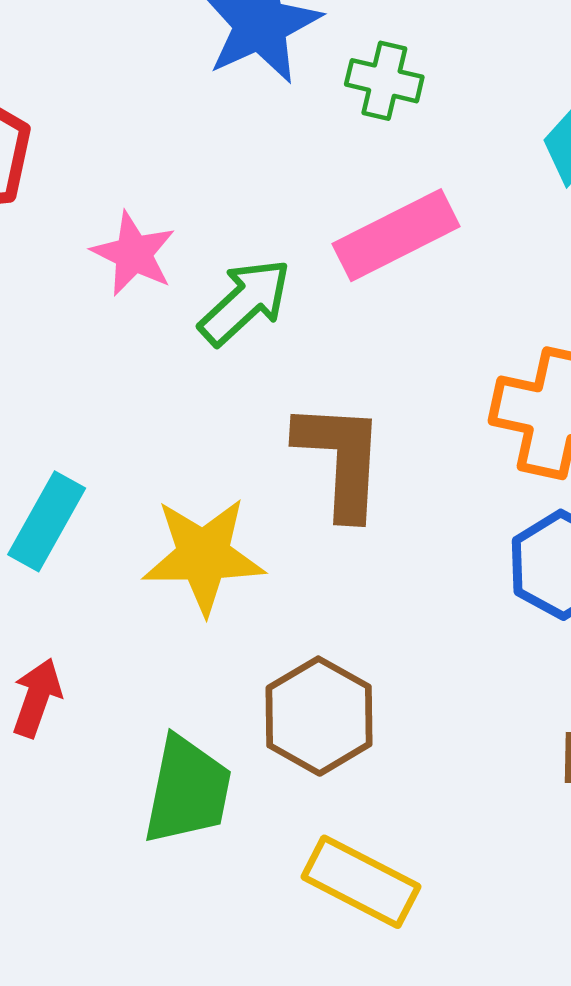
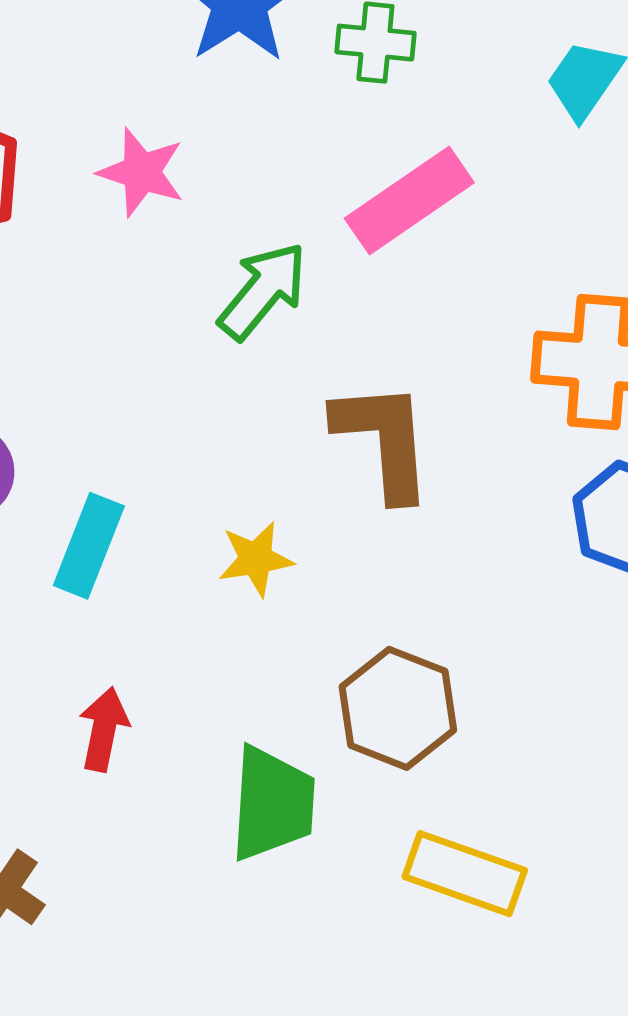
pink star: (134, 254) -> (142, 172), moved
yellow star: (203, 556) -> (256, 559), size x0.6

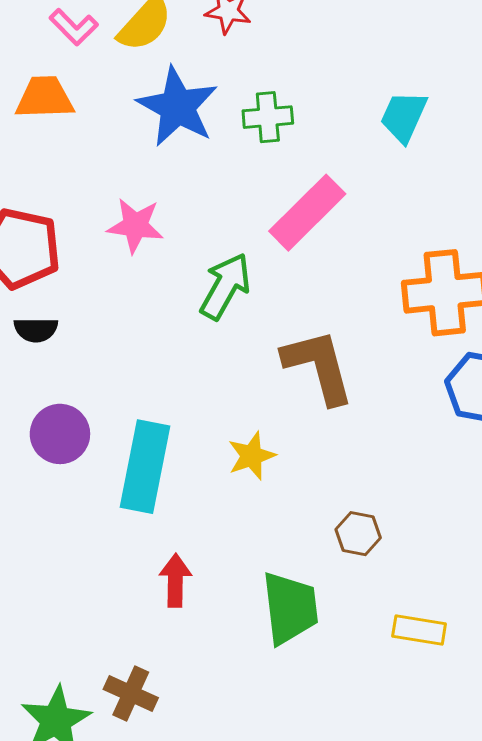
cyan rectangle: (89, 546) -> (145, 467), size x1.4
brown hexagon: (398, 708) -> (358, 534), size x0.6
yellow rectangle: (465, 874) -> (419, 630), size x0.7

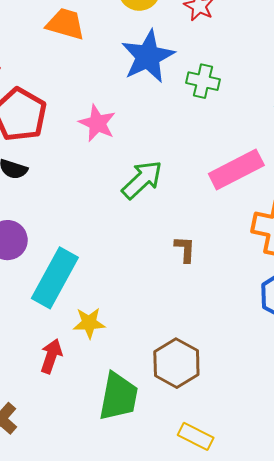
pink rectangle: (307, 213) -> (236, 169), moved
brown L-shape: (319, 366) -> (185, 249), size x0.5
yellow star: (252, 456) -> (89, 323), moved
brown hexagon: (358, 534) -> (176, 363), size x1.6

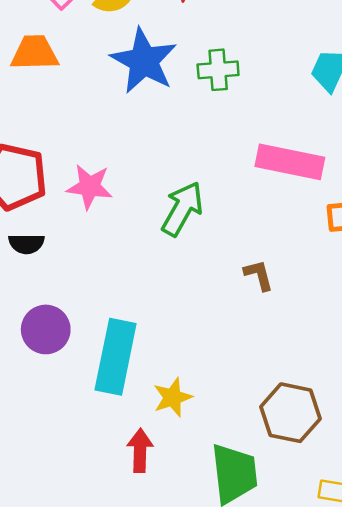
pink star: (97, 123) -> (90, 187), moved
pink rectangle: (236, 169) -> (290, 162), turned 56

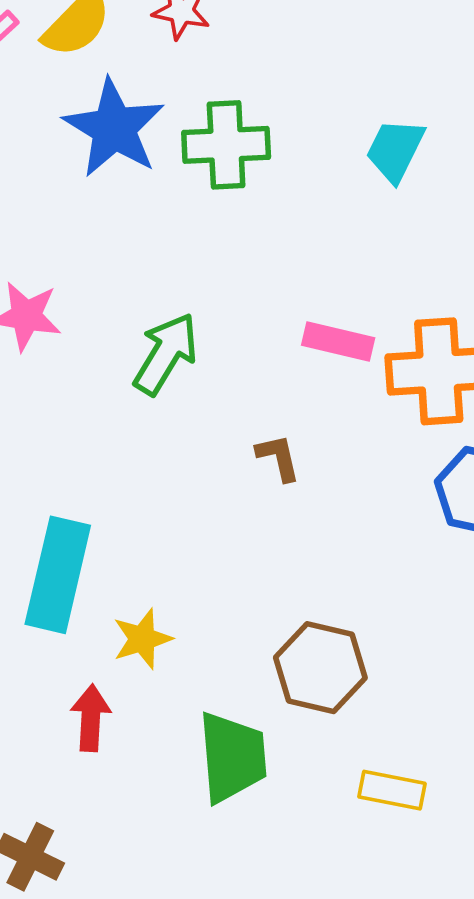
green cross: (218, 70) -> (226, 145), size x1.4
pink rectangle: (290, 162) -> (338, 342), moved, size x0.7

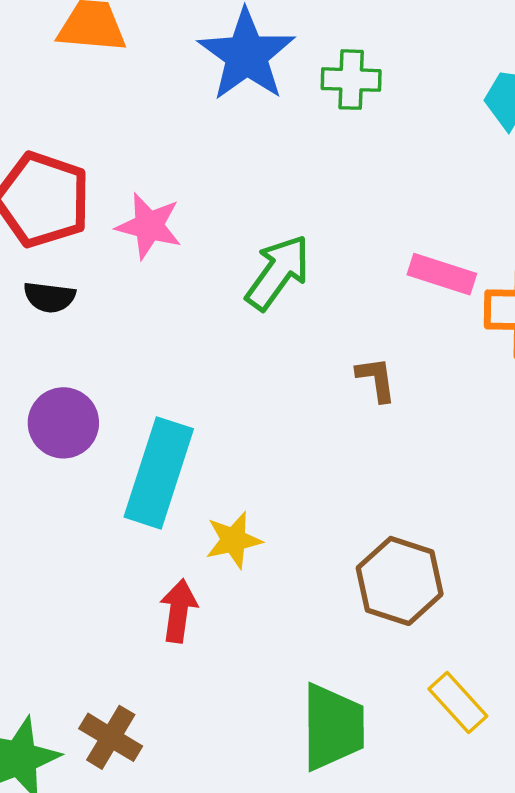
green cross: (226, 145) -> (351, 80), size x0.7
green trapezoid: (232, 757) -> (333, 727), moved
yellow rectangle: (392, 790) -> (458, 702), turned 32

